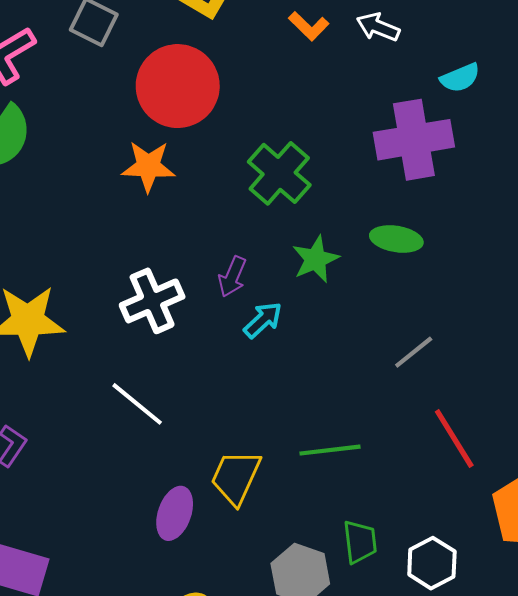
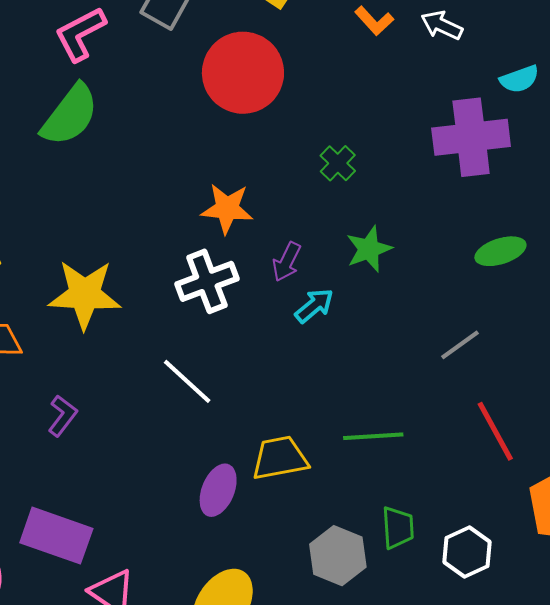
orange star: (148, 166) -> (227, 208), moved
green cross: (279, 173) -> (338, 163), size x0.6
green ellipse: (396, 239) -> (500, 251), moved, turned -30
yellow trapezoid: (236, 477) -> (280, 458), turned 52

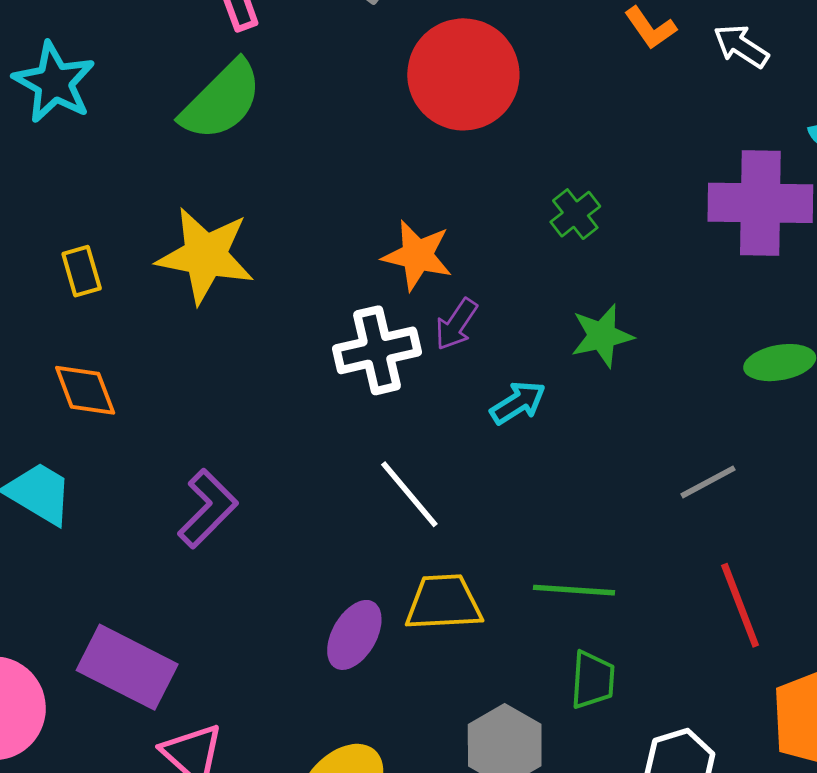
purple arrow: (287, 262) -> (456, 324), moved
yellow star: (85, 294) -> (205, 256), moved
white line: (187, 381) -> (409, 494), moved
purple L-shape: (62, 416) -> (208, 509), moved, size x1.4
green trapezoid: (398, 528) -> (593, 680), moved

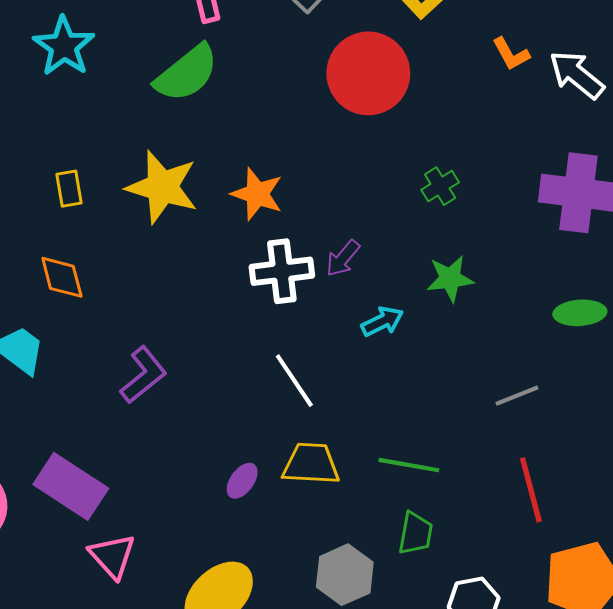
white arrow: (741, 46) -> (577, 75), size x1.4
orange star: (417, 255) -> (257, 194), moved
purple ellipse: (354, 635) -> (242, 481), size x0.7

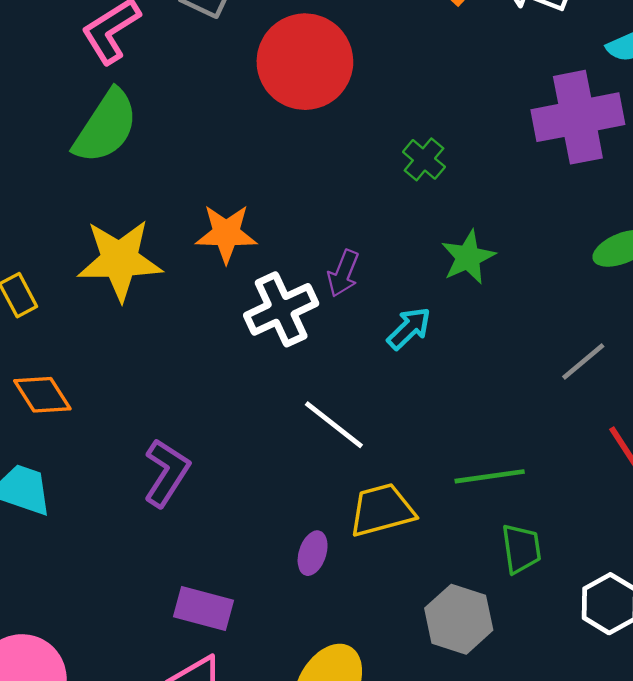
purple rectangle: (71, 486) -> (204, 608), moved, size x0.7

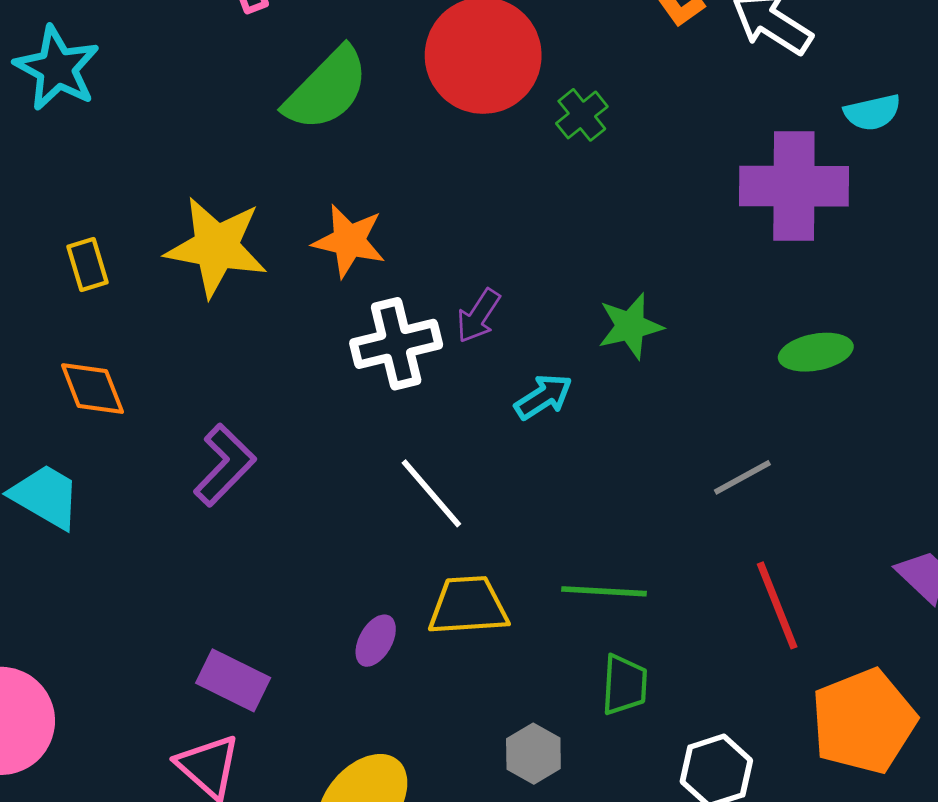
green semicircle: (106, 127) -> (327, 89), moved
green cross: (424, 159) -> (582, 115), moved
purple L-shape: (167, 473) -> (225, 465), moved
gray hexagon: (459, 619) -> (533, 754), size x0.7

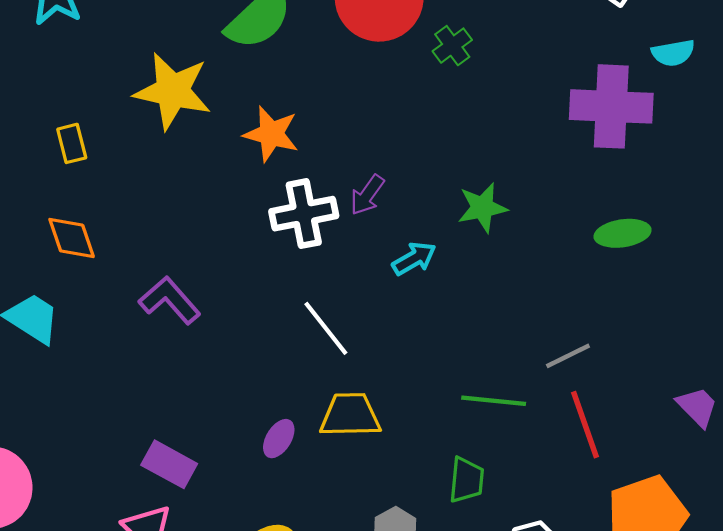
yellow star: (216, 247) -> (173, 91), moved
purple L-shape: (225, 465) -> (170, 300), turned -88
gray line: (742, 477) -> (568, 356), moved
green line: (604, 591) -> (494, 401), moved

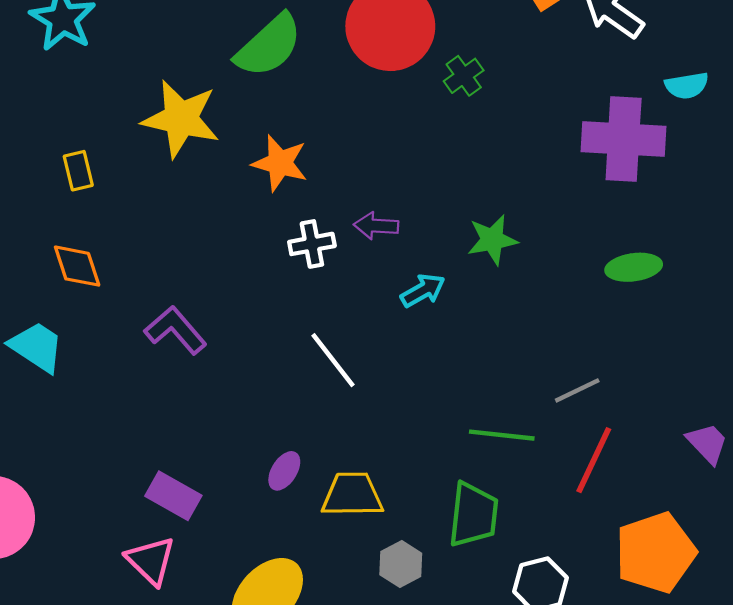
purple arrow: (367, 195) -> (376, 226), turned 57
white cross: (304, 214) -> (312, 244), size x0.7
yellow trapezoid: (350, 415) -> (352, 495), moved
red line: (585, 425) -> (594, 460), turned 44
green trapezoid: (466, 480) -> (473, 515), size x1.4

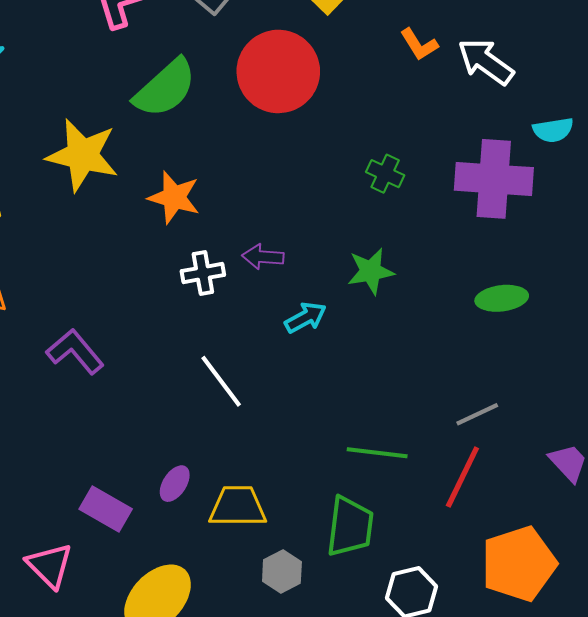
green cross: (464, 76) -> (385, 174), moved, turned -30
gray line: (577, 390) -> (477, 414), moved
purple rectangle: (173, 496) -> (106, 509), moved

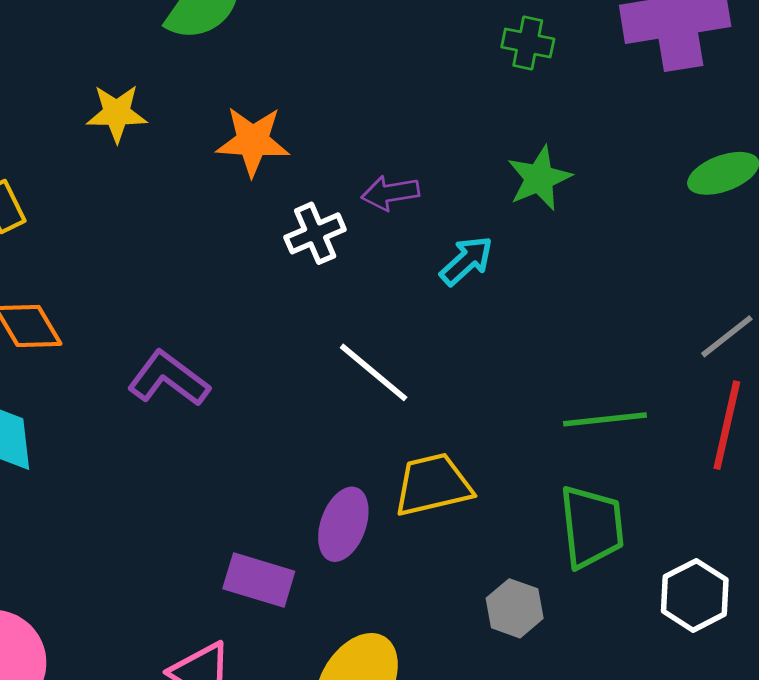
yellow star: (83, 155) -> (117, 113), size x0.6
purple ellipse: (175, 484) -> (343, 524), size x1.4
yellow trapezoid: (238, 507) -> (433, 485), moved

